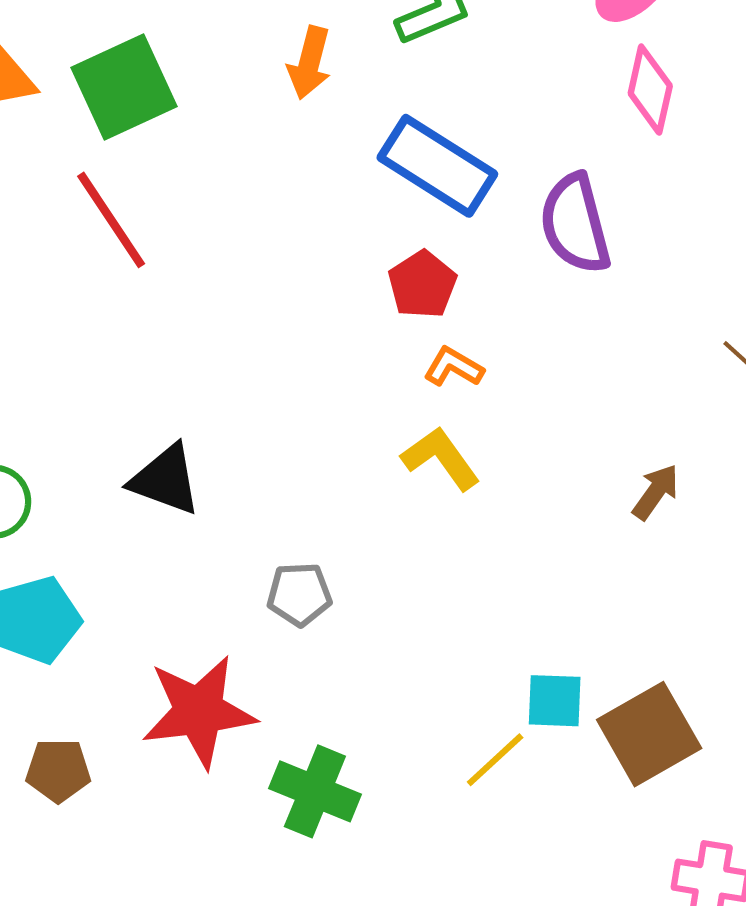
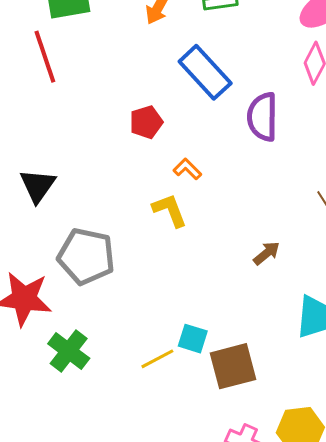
red pentagon: (422, 285) -> (146, 122), moved
black triangle: (165, 480) -> (38, 186), turned 30
gray pentagon: (299, 594) -> (86, 256), size x1.8

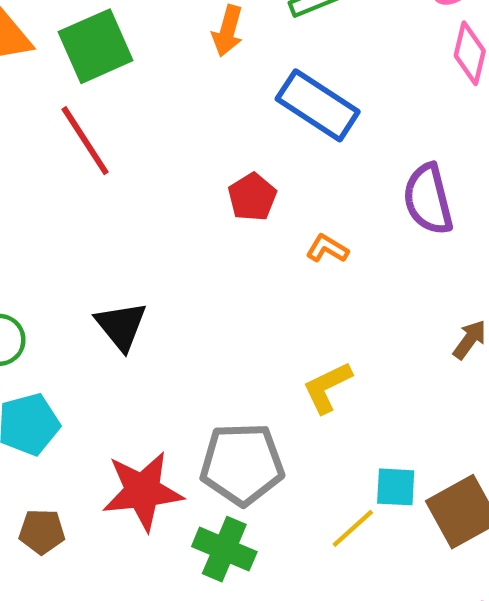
purple semicircle: (263, 117) -> (428, 199), moved
yellow L-shape: (170, 210) -> (327, 387), moved, turned -81
gray pentagon: (86, 256) -> (242, 464), moved

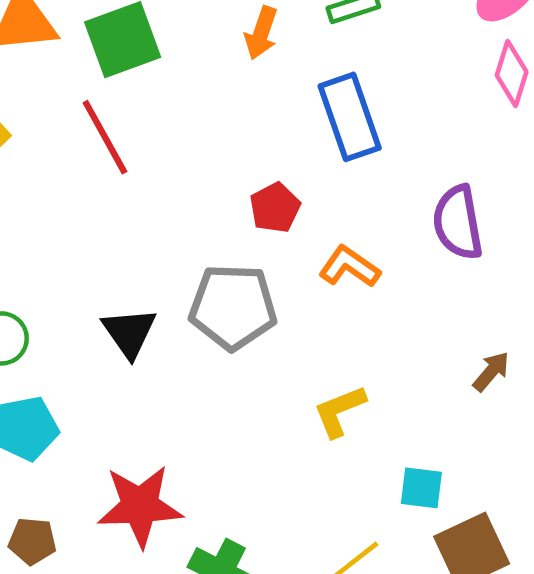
blue rectangle: (318, 105) -> (350, 117), turned 34
orange L-shape: (327, 249) -> (349, 267), size x1.4
gray pentagon: (242, 464) -> (233, 307), moved
cyan square: (396, 487) -> (421, 488), moved

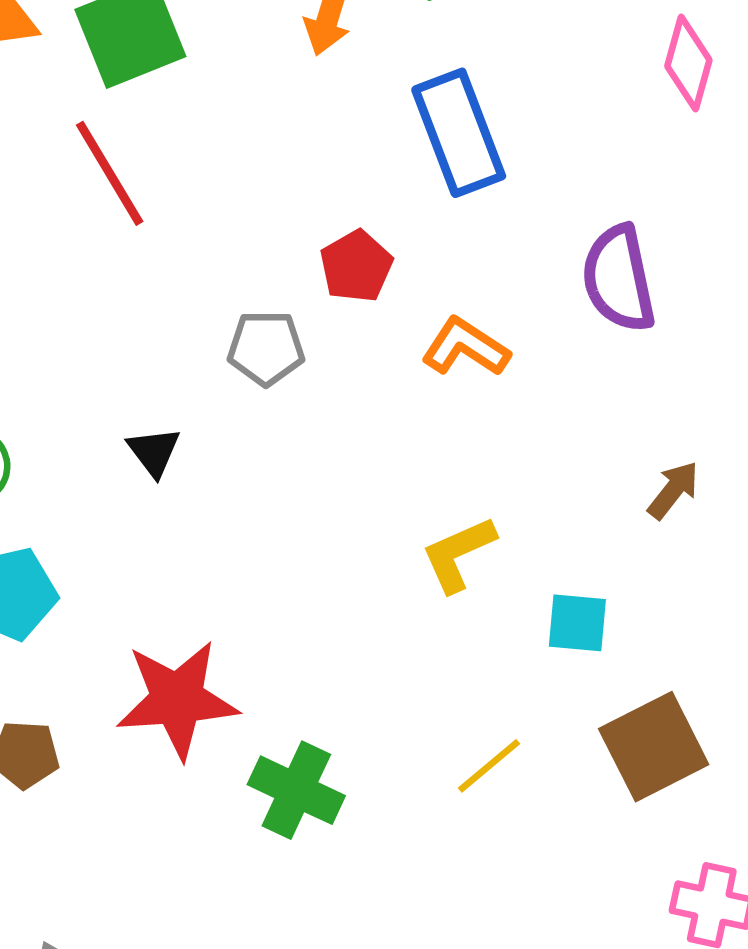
gray pentagon: (233, 307) -> (266, 348), moved, size x0.6
black triangle: (129, 333) -> (154, 452), size x0.7
cyan square: (421, 488) -> (577, 623), moved

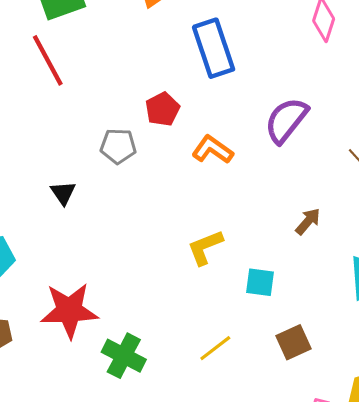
purple semicircle: (619, 279) -> (286, 120), turned 48
brown square: (654, 747) -> (294, 342), size x0.7

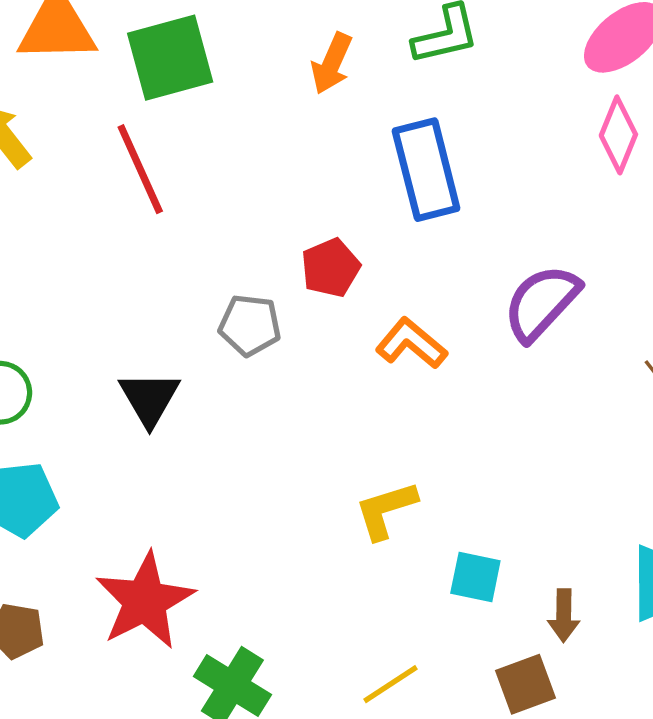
black triangle: (63, 193) -> (149, 398), size x1.4
brown arrow: (308, 221) -> (564, 616), moved, turned 136
red star: (69, 310) -> (145, 601), turned -30

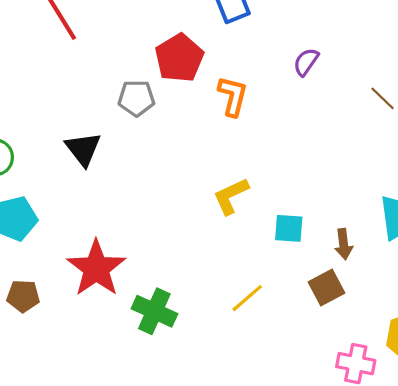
red pentagon: (331, 268) -> (179, 58), size x1.4
purple semicircle: (541, 303) -> (306, 62), size x0.6
orange L-shape: (411, 343) -> (233, 96), turned 72

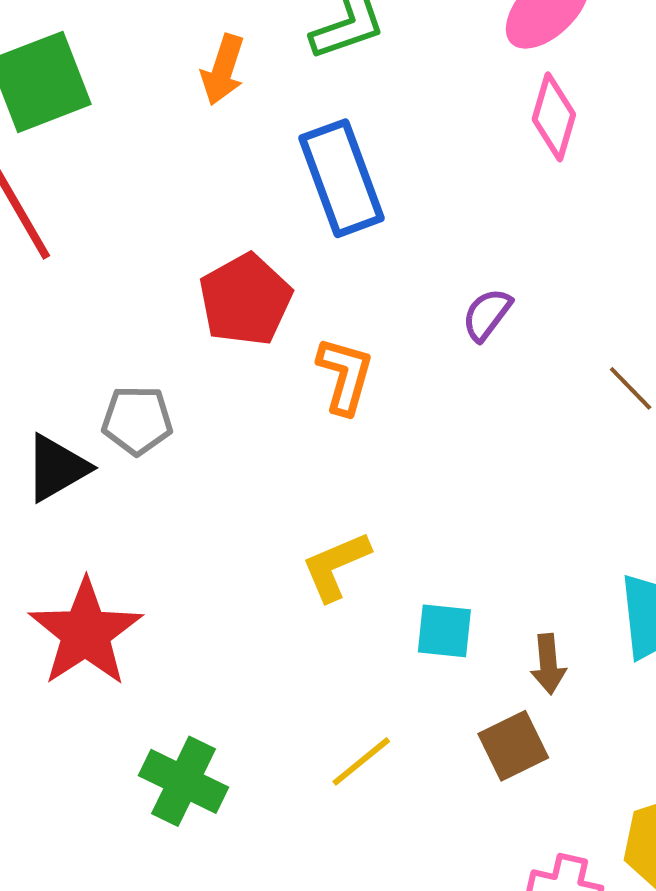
gray pentagon: (136, 98) -> (137, 420), moved
black triangle: (83, 149) -> (57, 468), turned 36
red star: (96, 268) -> (86, 633), moved

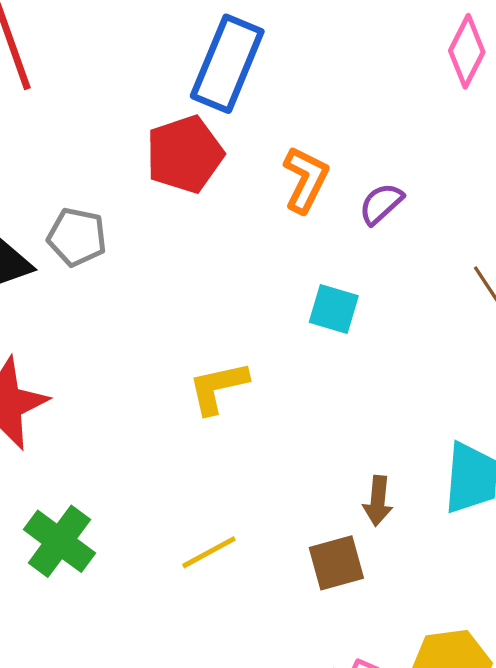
blue rectangle: (342, 178) -> (227, 64), moved, turned 32
orange L-shape: (345, 376) -> (306, 180), moved
cyan square: (444, 631) -> (334, 309), moved

